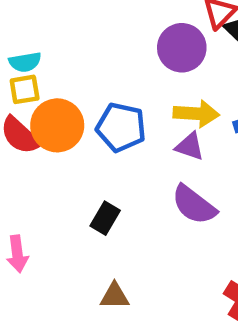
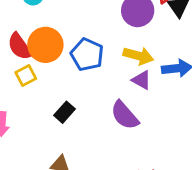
yellow square: (25, 89) -> (26, 75), moved, turned -30
purple triangle: (190, 146) -> (142, 80), moved

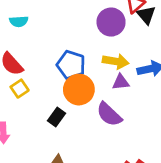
orange circle: (45, 45) -> (79, 90), moved
purple triangle: (142, 80) -> (121, 82), turned -30

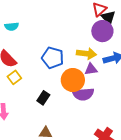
purple circle: (111, 22) -> (102, 31), moved
orange circle: (79, 90) -> (73, 80), moved
purple semicircle: (109, 114) -> (83, 94), turned -45

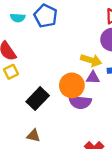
blue pentagon: (53, 58) -> (46, 16), moved
black rectangle: (43, 98) -> (38, 99), size x1.5

